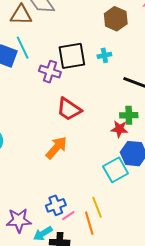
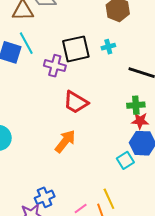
red star: (119, 129) -> (140, 121), moved
cyan square: (116, 170) -> (125, 160), size x0.7
blue cross: (56, 205) -> (45, 197), moved

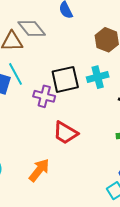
cyan cross: (108, 47) -> (98, 77), size x1.5
orange arrow: (65, 141) -> (39, 170), moved

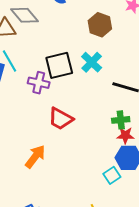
cyan cross: (98, 77) -> (92, 62), turned -30

